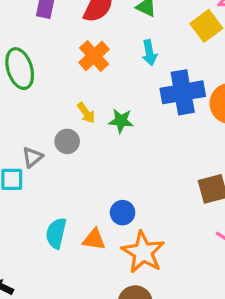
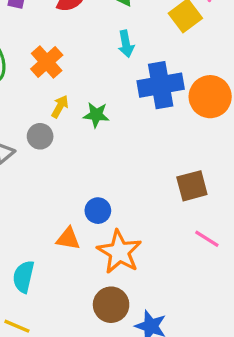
orange cross: (94, 56) -> (47, 62), moved
yellow arrow: (86, 113) -> (60, 107), turned -115
cyan semicircle: (56, 233) -> (24, 277), moved

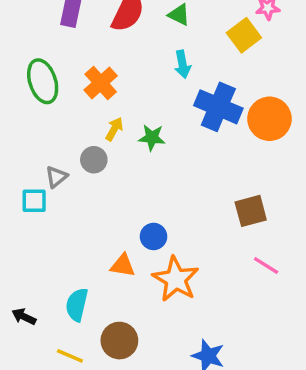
blue cross: (161, 85) -> (218, 107), turned 33
brown circle: (111, 305) -> (119, 341), moved

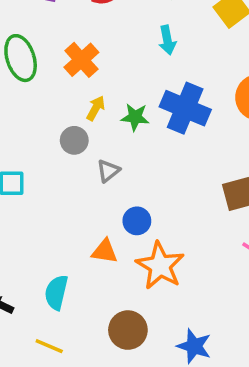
blue cross: (218, 107) -> (185, 108), moved
gray triangle: (56, 177) -> (108, 171), moved
brown circle: (119, 341) -> (128, 330), moved

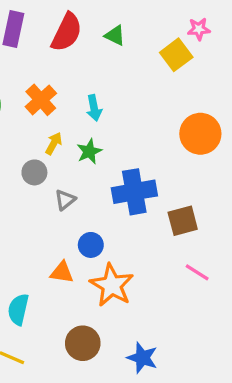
cyan arrow: (167, 40) -> (94, 108), moved
blue cross: (185, 108) -> (134, 192), moved, turned -33
green star: (135, 117) -> (89, 151), turned -30

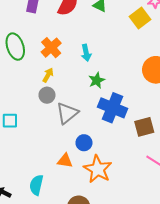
yellow arrow: (54, 143) -> (48, 75), moved
green star: (89, 151) -> (97, 80), moved
blue cross: (134, 192) -> (113, 108), turned 32
gray triangle: (65, 200) -> (67, 113), size x1.6

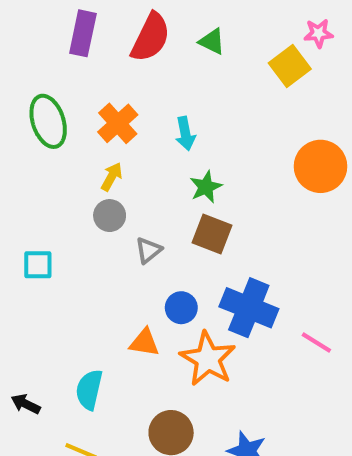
blue cross: (113, 108) -> (249, 308), moved
gray triangle: (67, 113) -> (148, 250), size x0.6
brown square: (144, 127) -> (212, 234), moved, turned 36

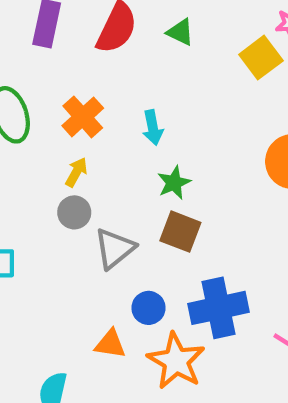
gray triangle: (148, 250) -> (115, 248), size x1.5
blue cross: (249, 308) -> (219, 308), turned -34

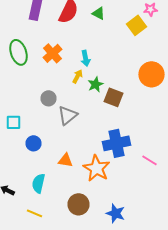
yellow arrow: (76, 172) -> (78, 76), moved
brown square: (180, 232) -> (114, 97), moved
blue circle: (148, 308) -> (34, 143), moved

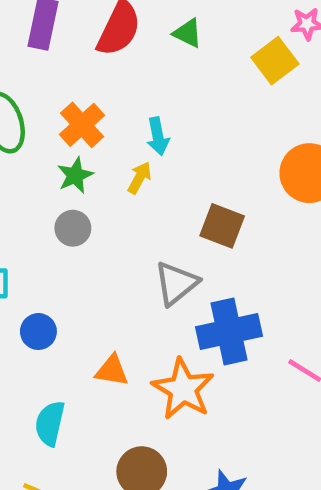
green star: (96, 84) -> (75, 175), moved
gray triangle: (68, 115) -> (176, 283), moved

